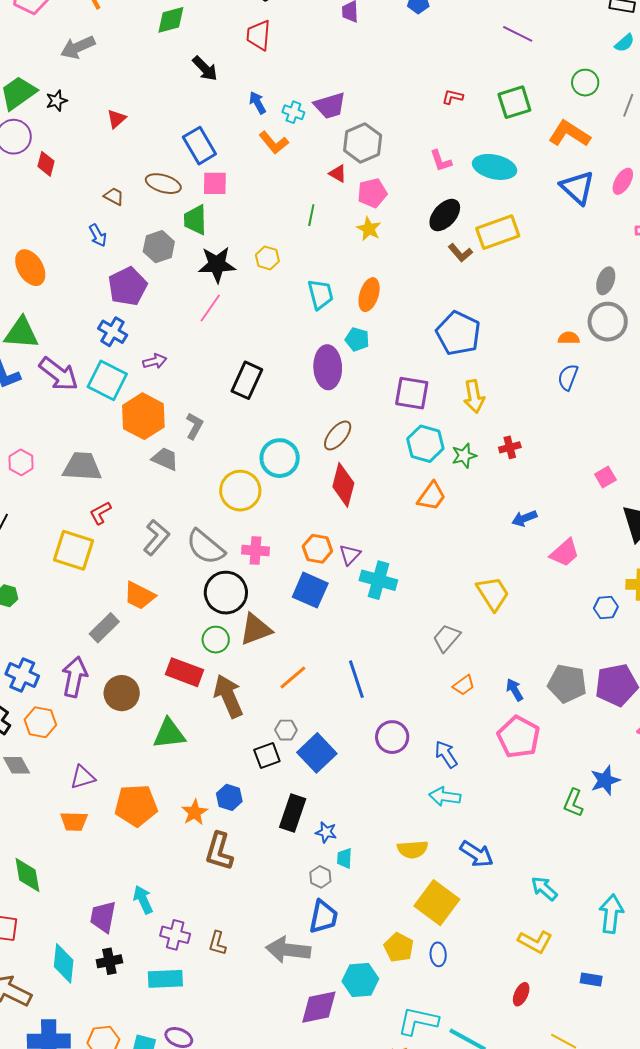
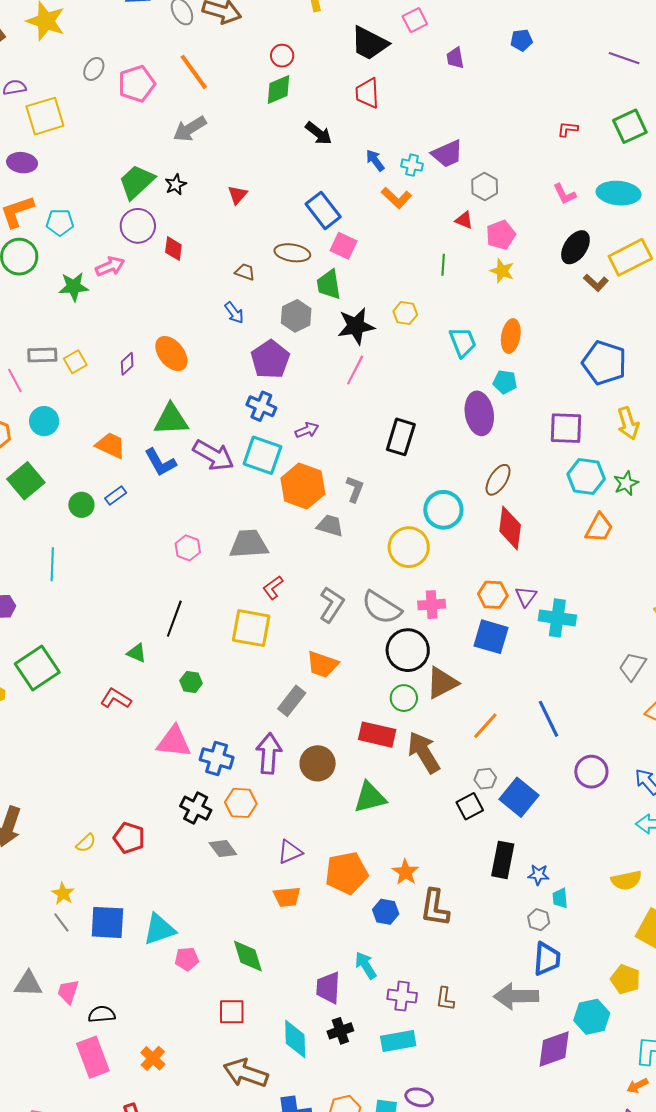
gray hexagon: (363, 143) -> (485, 186), size x0.7
pink square: (215, 183) -> (343, 246), turned 32
blue hexagon: (229, 797) -> (386, 912), moved

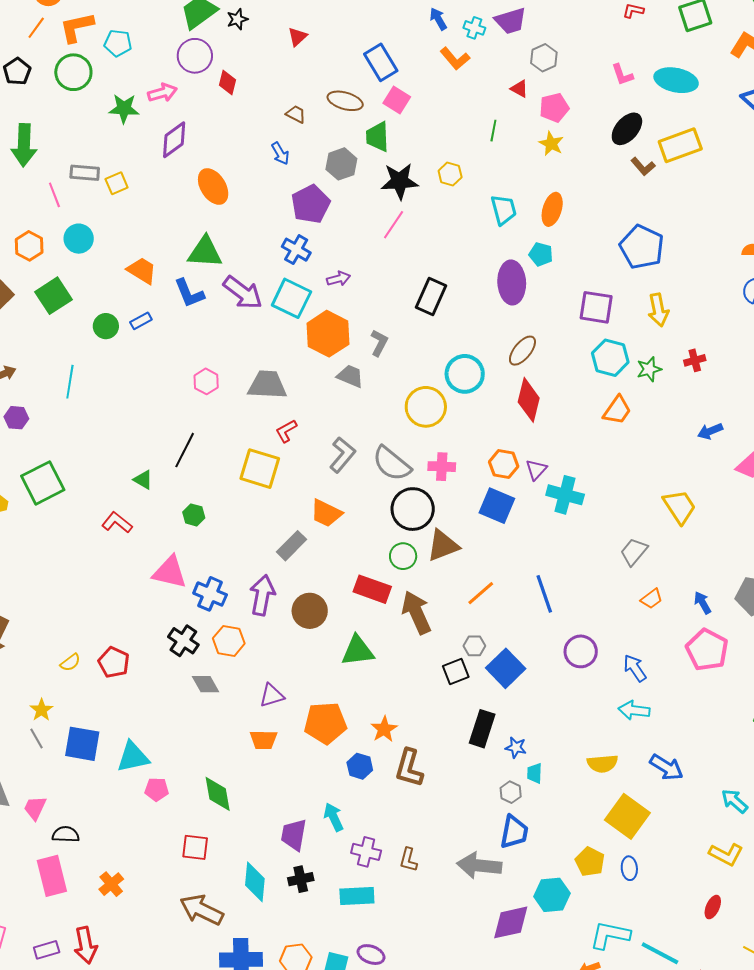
purple diamond: (127, 364) -> (174, 140), moved, size x1.6

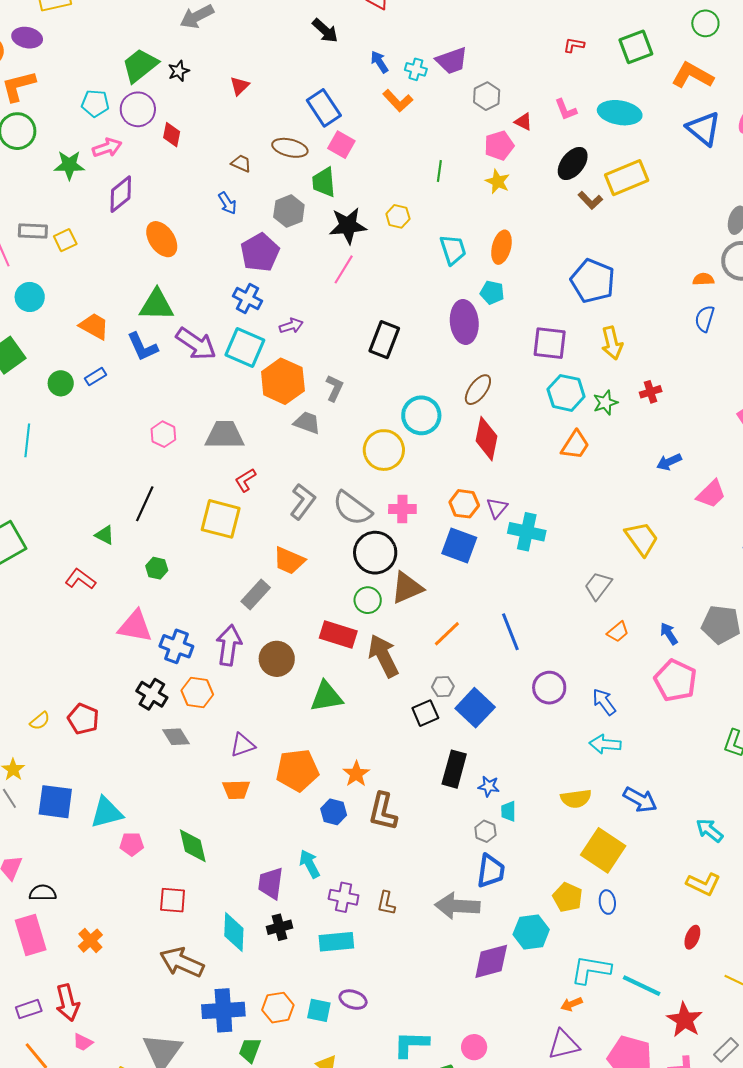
cyan pentagon: (118, 43) -> (95, 103), moved
red triangle: (519, 89) -> (523, 122), moved

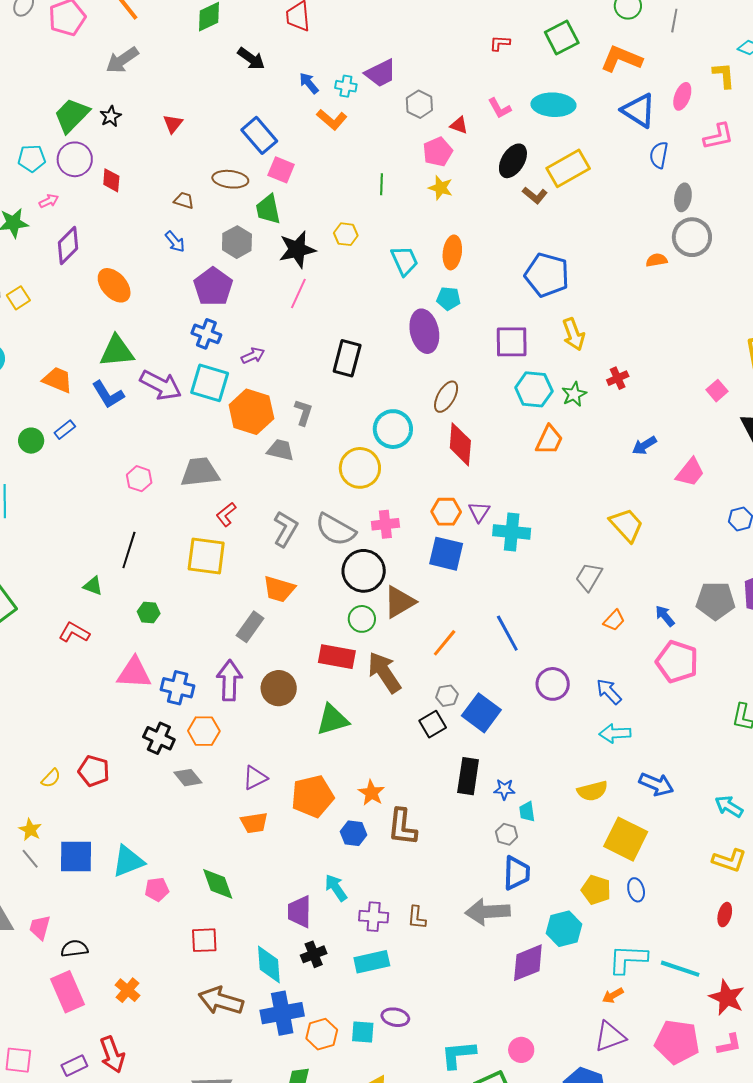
pink arrow: (107, 148) -> (49, 201), size x0.7
blue semicircle: (705, 319) -> (659, 155), moved
blue cross: (223, 1010) -> (282, 1013), moved

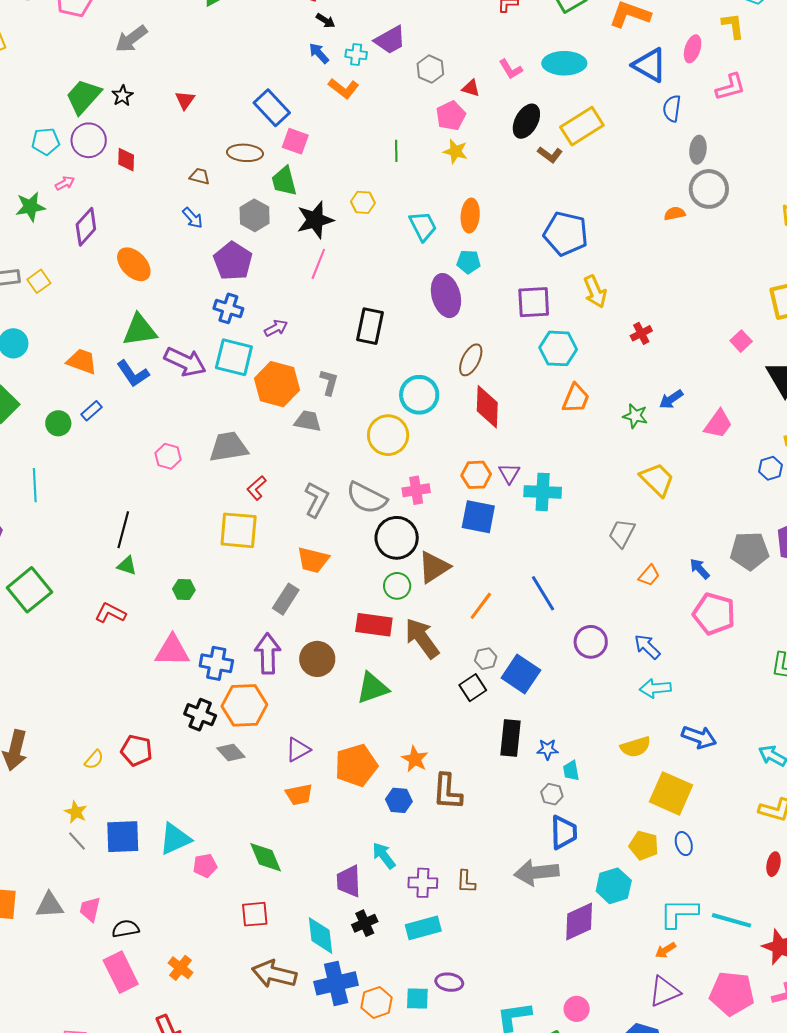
black arrow: (251, 59) -> (326, 21), moved, size x0.7
green star: (574, 394) -> (635, 416), moved, turned -30
black line: (129, 550) -> (123, 530), moved
orange hexagon: (204, 731) -> (244, 705), size x1.4

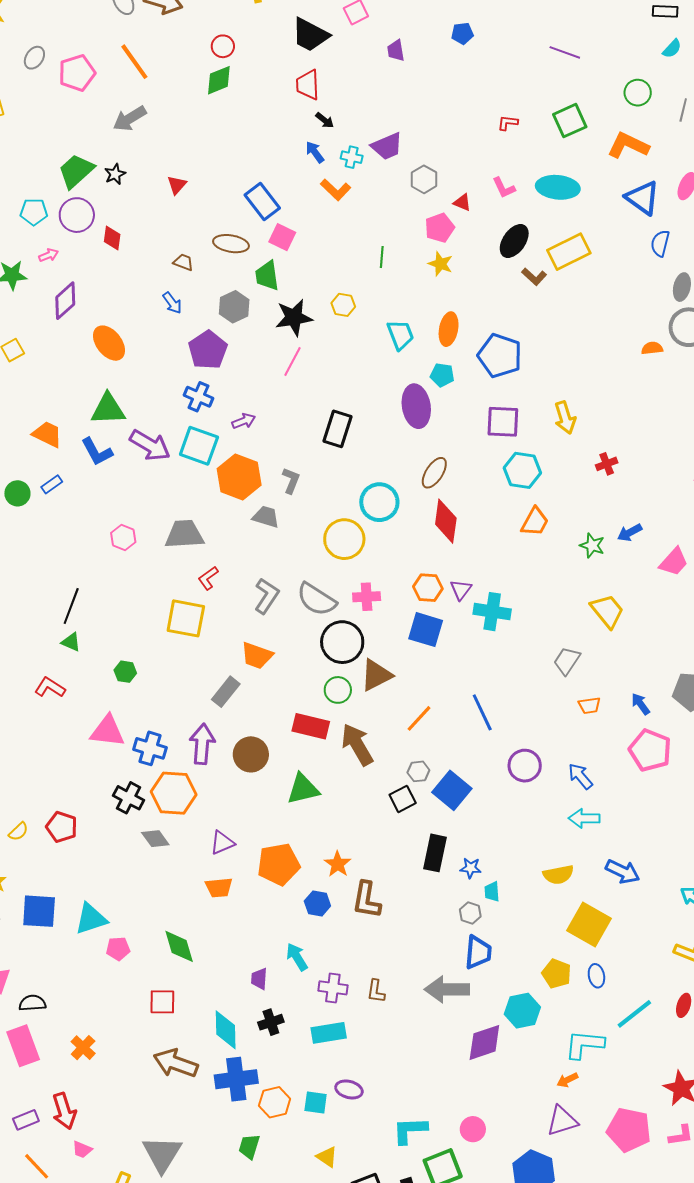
blue pentagon: (566, 234) -> (500, 356), moved
orange trapezoid: (649, 575) -> (589, 705), turned 35
purple trapezoid: (349, 881) -> (259, 979), size x0.7
cyan line: (732, 920) -> (634, 1014), moved, turned -60

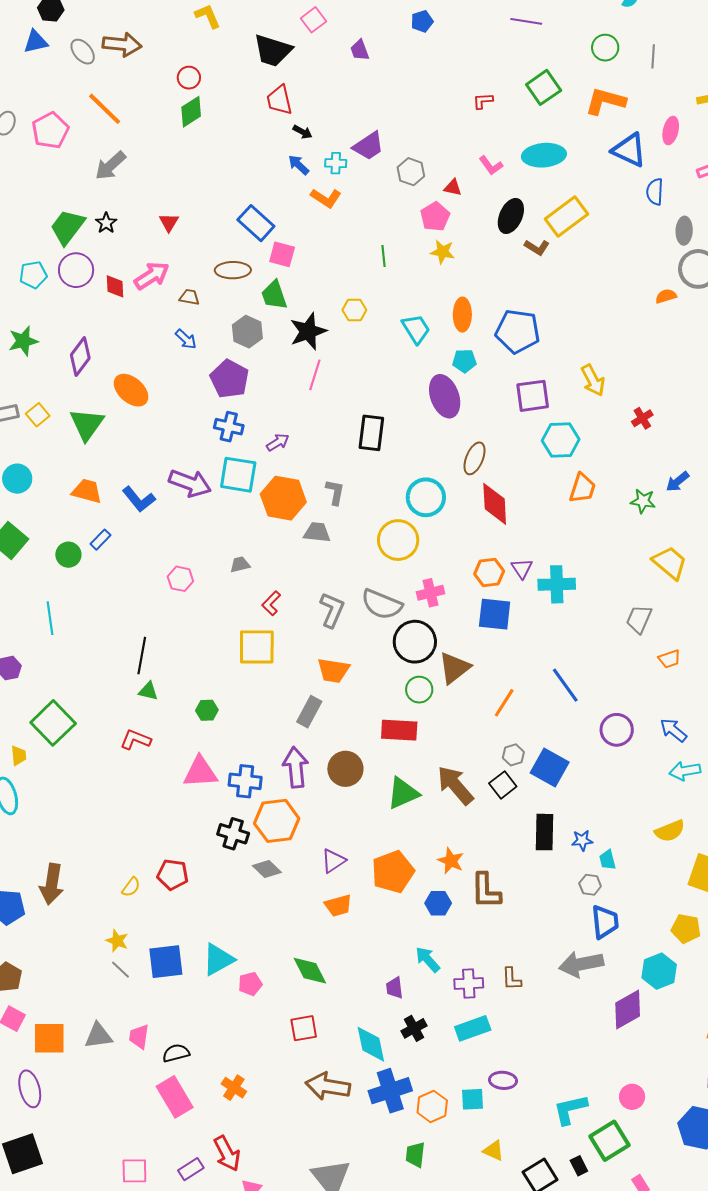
pink arrow: (49, 255) -> (152, 276), moved, size x1.8
green triangle: (108, 409) -> (87, 424), moved, turned -42
gray trapezoid: (184, 534) -> (240, 565), size x0.5
brown arrow: (357, 745) -> (455, 785), moved

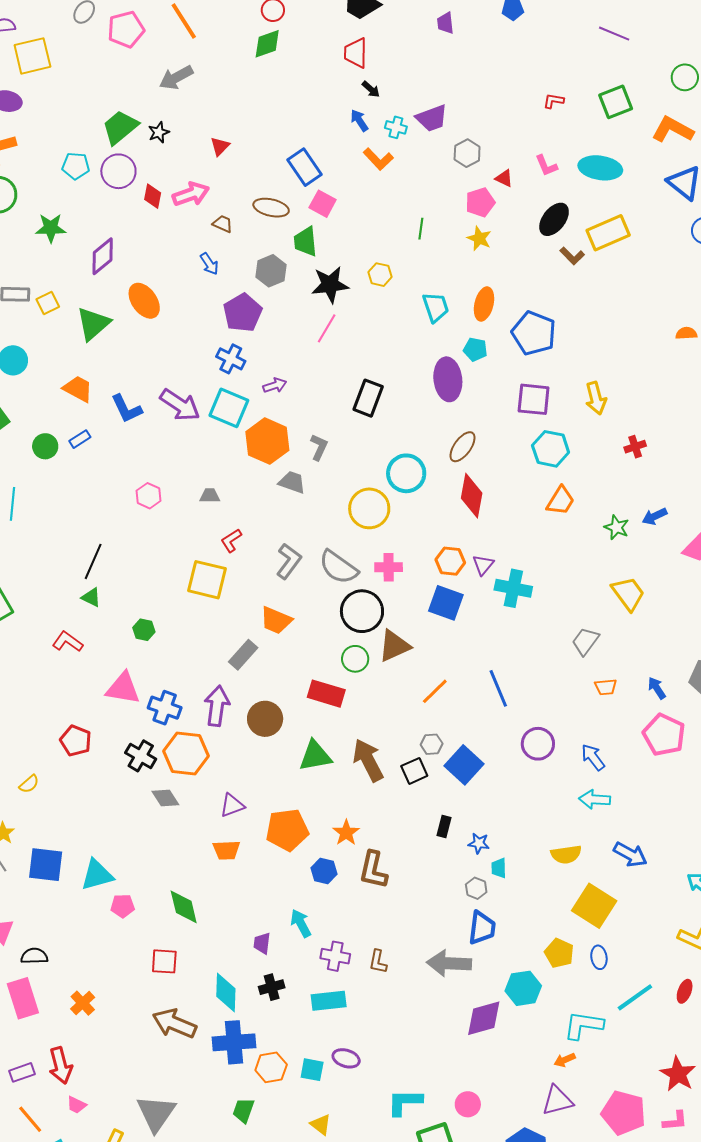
black rectangle: (544, 832) -> (444, 826), size x0.6
red pentagon: (173, 874) -> (76, 741), moved

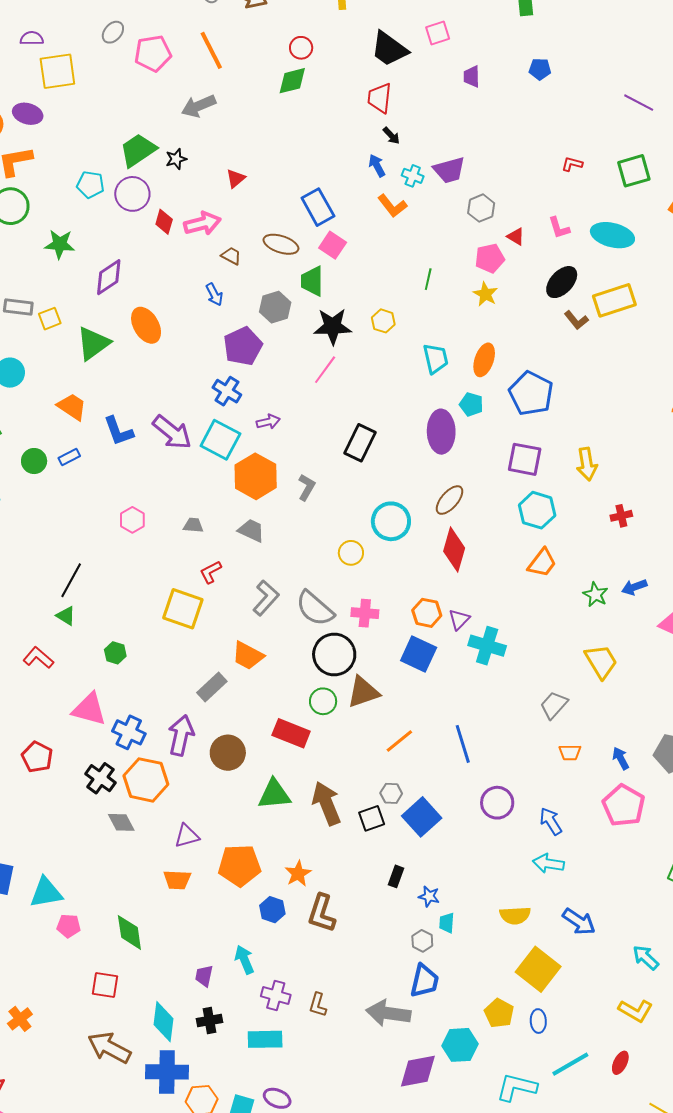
gray trapezoid: (292, 482) -> (251, 530), moved
yellow circle: (369, 508) -> (351, 553), size x0.6

